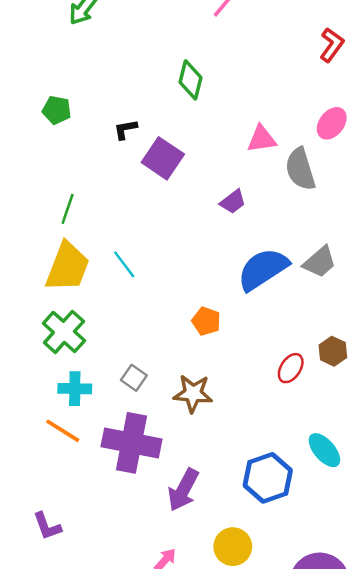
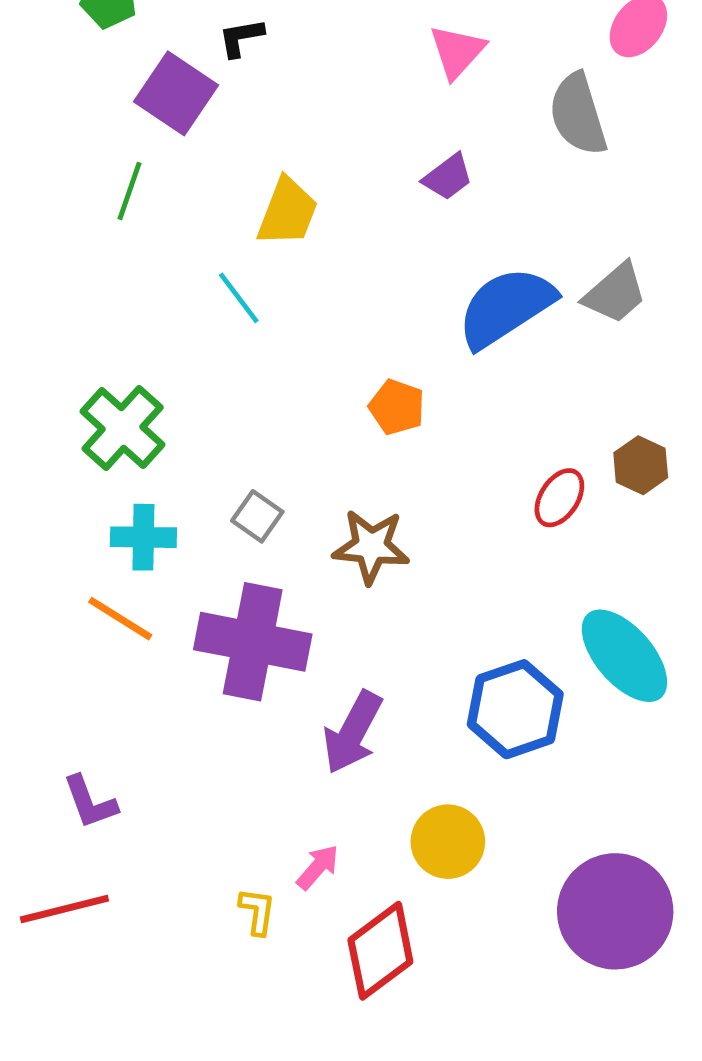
pink triangle: (262, 139) -> (457, 52), moved, turned -40
purple square: (163, 158) -> (176, 93), moved
yellow trapezoid: (68, 267) -> (288, 212), moved, size x0.7
cyan ellipse: (324, 450) -> (624, 656), size x1.4

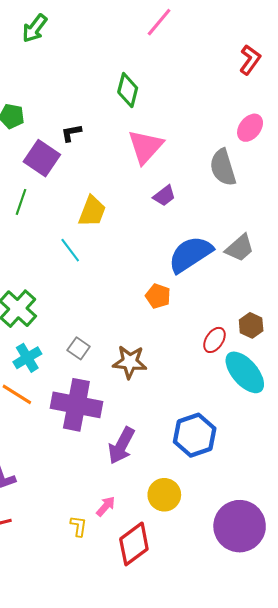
pink triangle: (457, 52) -> (145, 147), moved, size x1.4
orange pentagon: (397, 407) -> (158, 296), moved
cyan cross: (143, 537) -> (27, 358), turned -32
cyan ellipse: (624, 656) -> (245, 372), moved

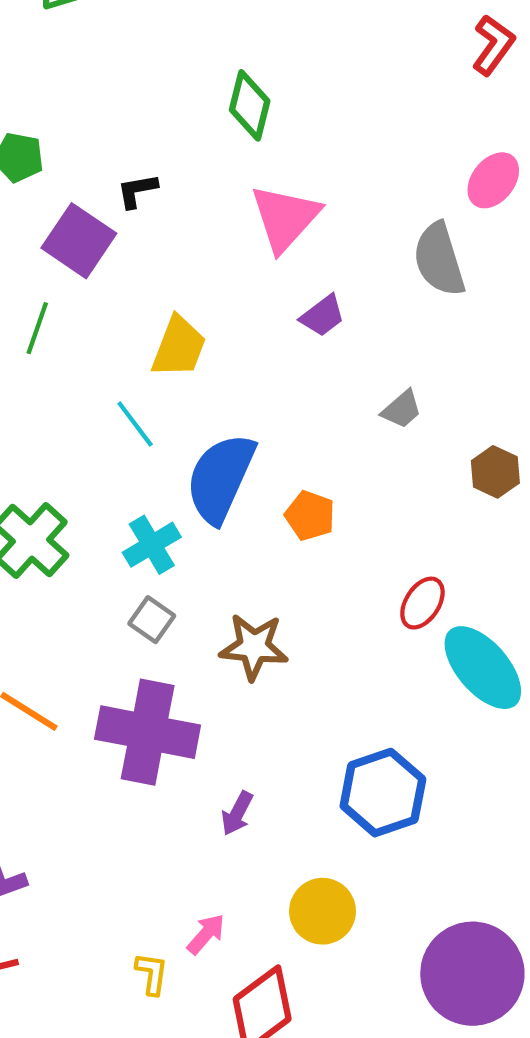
gray trapezoid: (240, 248) -> (402, 409), moved, size x0.7
blue semicircle: (190, 254) -> (220, 478), moved, turned -33
brown hexagon: (251, 325) -> (495, 472), moved
cyan cross: (27, 358) -> (152, 545), moved
purple arrow: (121, 446) -> (237, 813), size x0.6

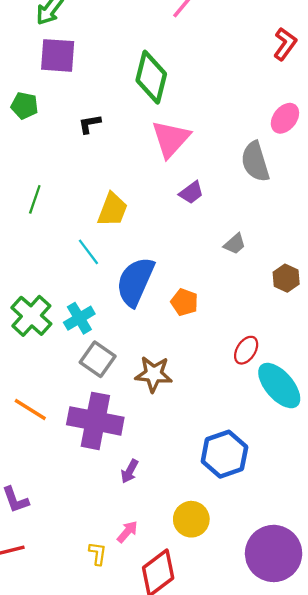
green diamond: (250, 105) -> (151, 77), size x1.4
purple square: (79, 241) -> (58, 55), moved, turned -30
cyan cross: (152, 545) -> (79, 318), moved
gray square: (152, 620) -> (98, 359), size x1.4
purple arrow: (237, 813) -> (130, 471), moved

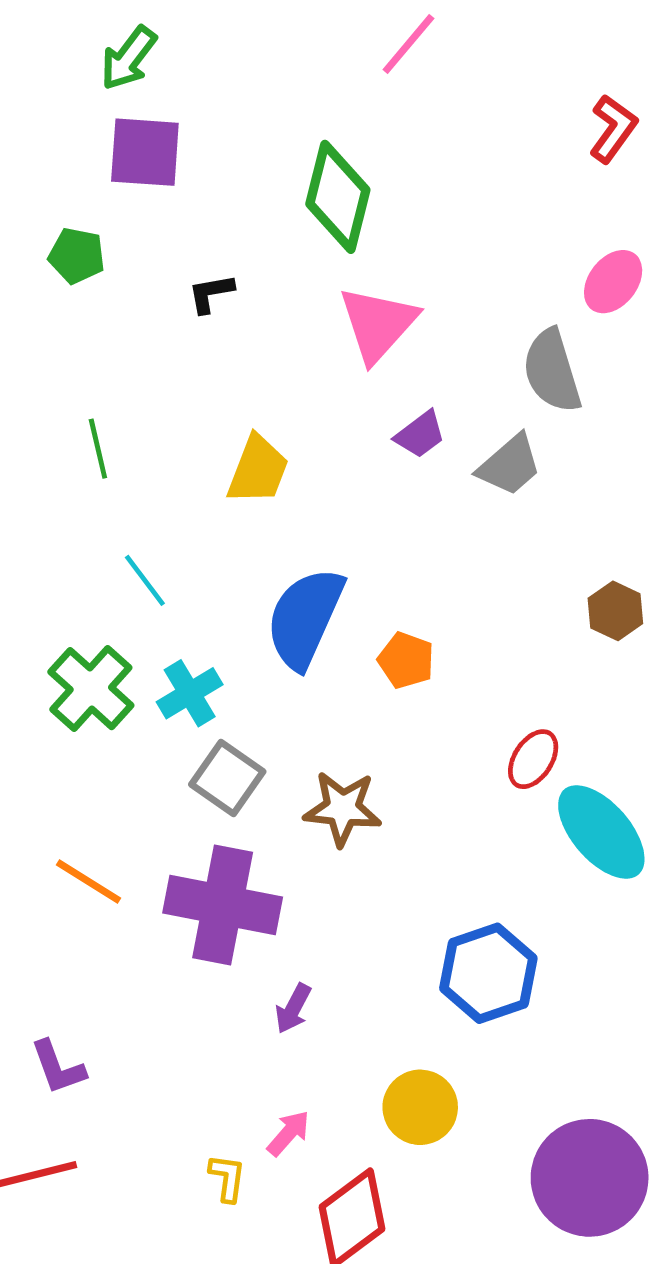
green line: (35, 199) -> (98, 449), turned -32
gray trapezoid: (235, 244) -> (510, 465), moved, size x1.4
cyan line: (88, 252) -> (145, 580), moved

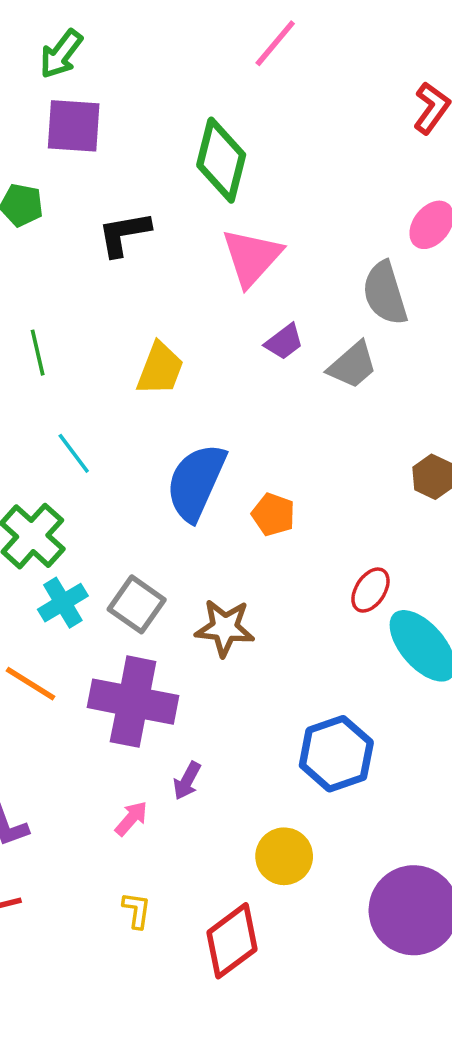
black L-shape: (211, 293) -> (124, 234), size x1.5
cyan cross: (190, 693) -> (63, 603), moved
pink arrow: (288, 1133) -> (131, 818), moved

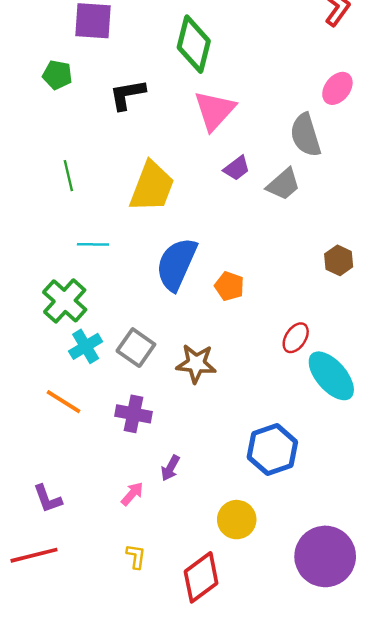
yellow trapezoid: (160, 369) -> (152, 187), size x1.4
cyan line: (74, 453) -> (93, 244), turned -52
purple cross: (133, 702) -> (133, 414), size x0.6

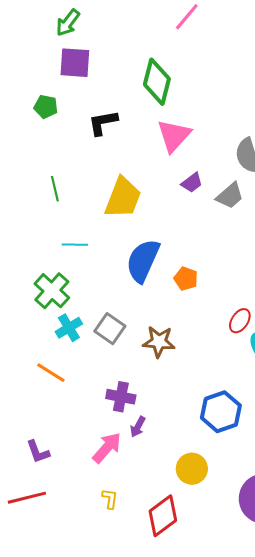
purple cross: (133, 414) -> (121, 397), moved
pink arrow: (132, 494) -> (107, 448), size x1.6

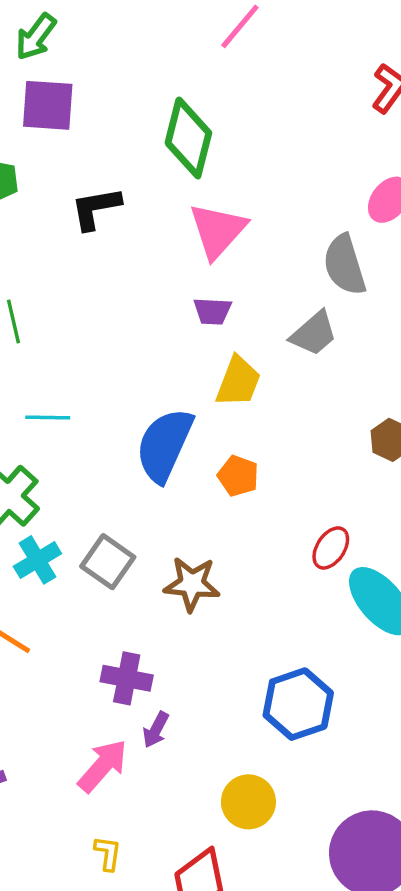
purple trapezoid: (192, 183) -> (212, 311), moved, turned 40
yellow trapezoid: (123, 198) -> (238, 382), moved, size x0.7

